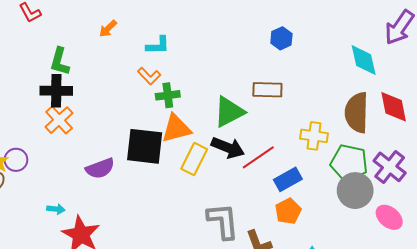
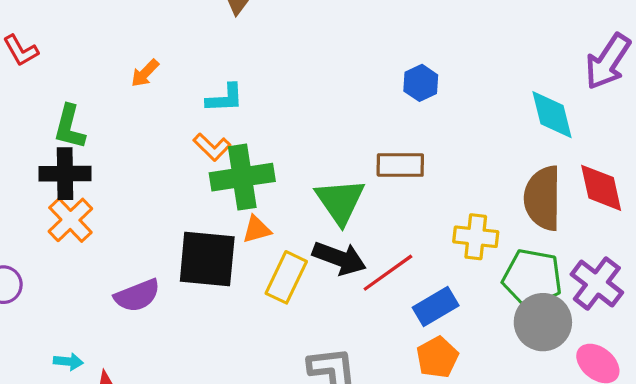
green cross: (168, 95) -> (242, 177), size x1.6
green triangle: (229, 112) -> (340, 201), turned -36
orange triangle: (176, 128) -> (257, 229), size x0.6

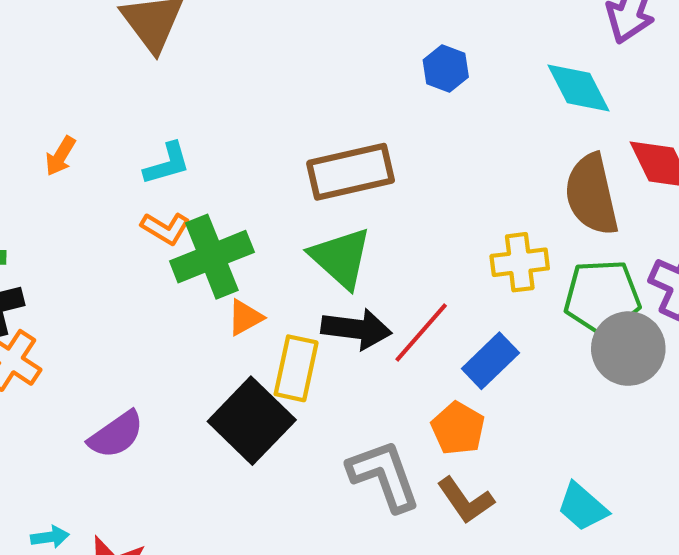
blue hexagon: (421, 83) -> (446, 68), moved
brown rectangle: (400, 165) -> (351, 172), moved, size x1.4
black square: (207, 259) -> (252, 421), moved, turned -38
orange pentagon: (437, 357) -> (458, 428), moved

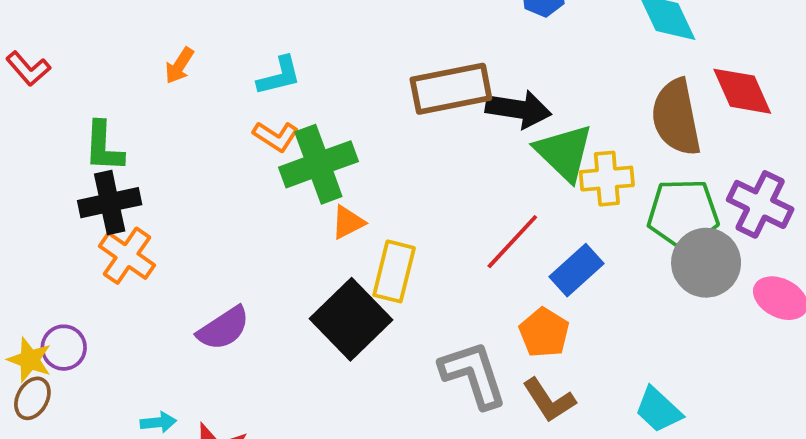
green triangle: (341, 258) -> (564, 153), moved
black arrow: (356, 329) -> (518, 109), moved

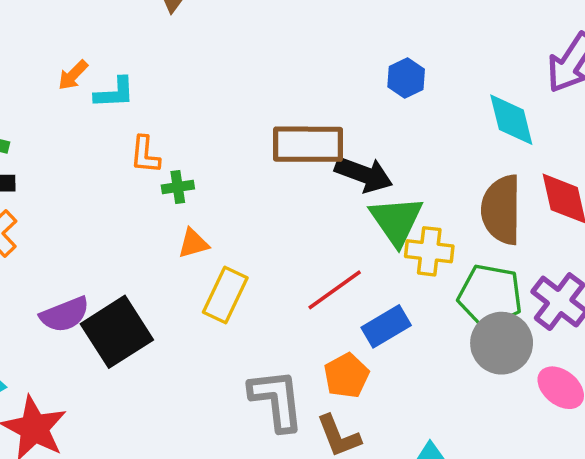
cyan L-shape: (279, 76) -> (115, 93), moved
orange L-shape: (276, 136) -> (145, 155), turned 51
green cross: (318, 164) -> (178, 187), size x0.5
black square: (351, 319) -> (117, 332), moved

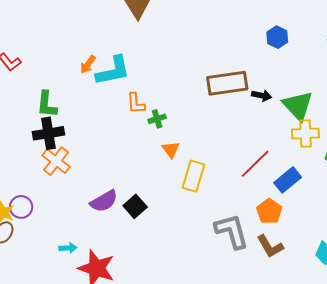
cyan L-shape: (115, 93) -> (113, 71), size x1.5
black arrow: (364, 174) -> (262, 95), size x0.6
green triangle: (396, 221) -> (298, 106), moved
orange triangle: (193, 243) -> (171, 150), turned -42
black square: (117, 332) -> (135, 206), size x0.6

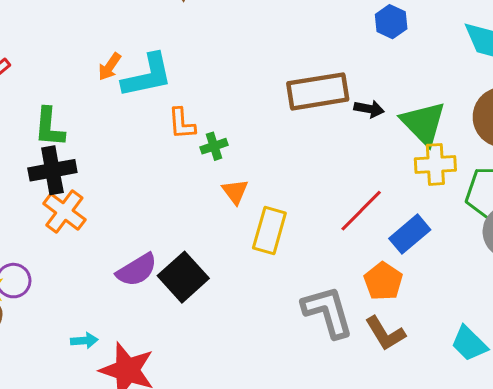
black square: (135, 206) -> (183, 277), size x1.4

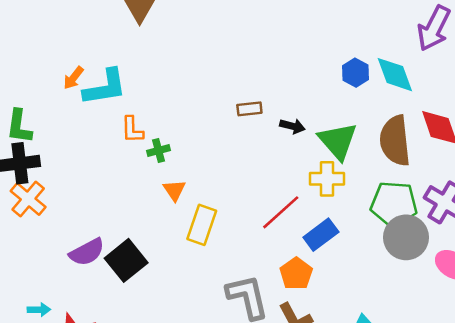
blue hexagon: (391, 22) -> (356, 73), moved
brown rectangle: (318, 91) -> (249, 109), size x0.5
yellow cross: (435, 164) -> (327, 179), moved

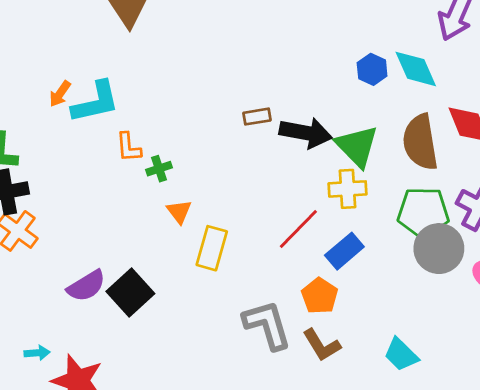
black arrow: (292, 126) -> (306, 133), size x1.8

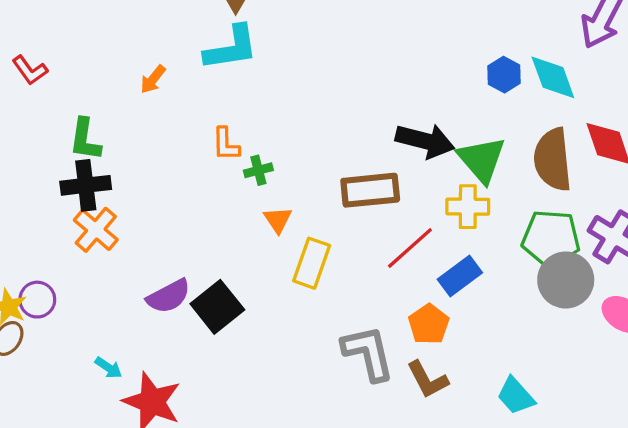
cyan L-shape: (96, 102) -> (231, 48), moved
brown rectangle: (257, 117) -> (370, 190), moved, size x1.8
cyan arrow: (37, 353) -> (108, 368), turned 35

